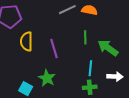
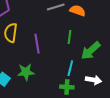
green arrow: (108, 48) -> (91, 51), turned -85
green star: (47, 78) -> (26, 72), turned 30

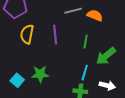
purple line: (37, 44) -> (55, 35), moved

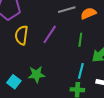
orange semicircle: (95, 15) -> (88, 13), turned -42
purple line: (55, 35) -> (50, 34), turned 42

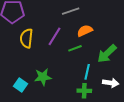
orange semicircle: (88, 13) -> (85, 31), moved
green line: (80, 40) -> (75, 48), moved, turned 64

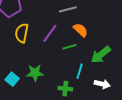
orange semicircle: (85, 31) -> (80, 30), turned 63
green cross: (84, 91) -> (65, 89), moved

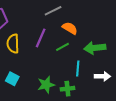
green arrow: (101, 55) -> (95, 48), turned 45
green star: (35, 73) -> (46, 85), moved
cyan square: (12, 79) -> (12, 79), moved

